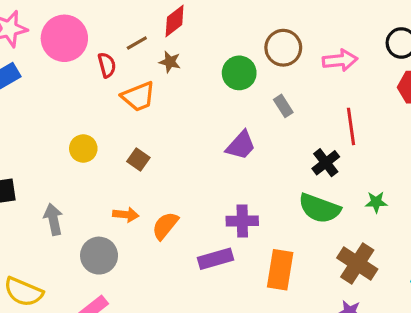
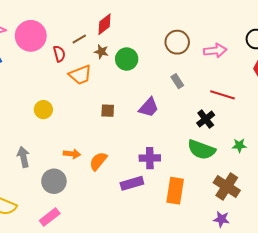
green circle: (239, 73) -> (127, 59), moved
red line: (351, 126) -> (223, 95), turned -65
brown square: (138, 160) -> (108, 111), moved, turned -32

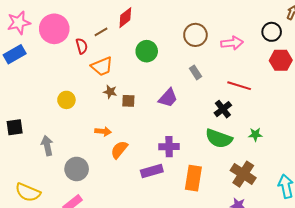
brown star: (101, 52) -> (110, 92), moved
orange arrow: (72, 154) -> (103, 131), moved

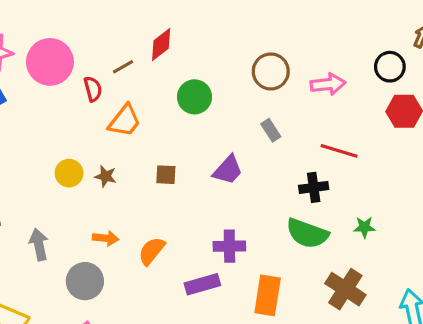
orange trapezoid: (102, 66) -> (125, 121), turned -30
brown star: (110, 92) -> (106, 176), moved
black cross: (223, 109) -> (314, 187), turned 30
orange arrow: (103, 131) -> (106, 238), moved

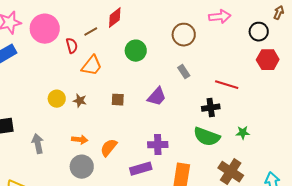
pink arrow: (328, 84) -> (220, 17), moved
gray circle: (85, 281) -> (82, 167), moved

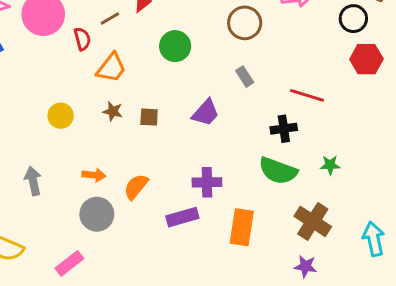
brown star: (80, 101) -> (113, 111), moved

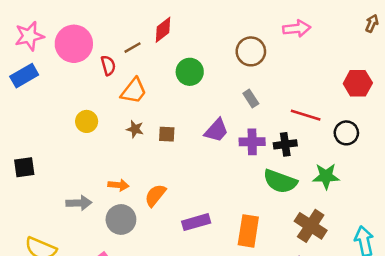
black circle: (353, 19) -> (346, 133), moved
yellow circle: (61, 116) -> (87, 121), moved
green star: (330, 165) -> (326, 176), size x1.5
gray arrow: (33, 181) -> (79, 203), moved, turned 100
purple cross: (207, 182) -> (252, 142), moved

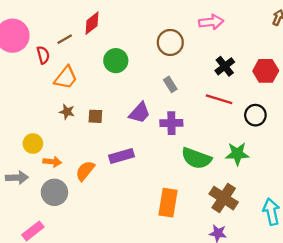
yellow circle: (87, 121) -> (33, 144), moved
black cross: (285, 144) -> (225, 66), moved, turned -30
purple rectangle: (196, 222) -> (121, 156), moved

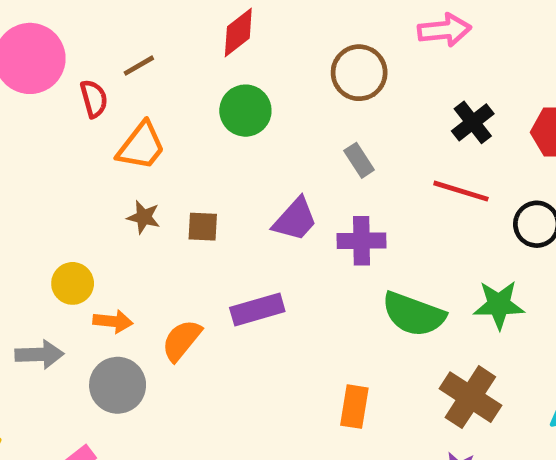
red diamond: (92, 23) -> (238, 32), moved
orange rectangle: (168, 203) -> (354, 407), size x0.7

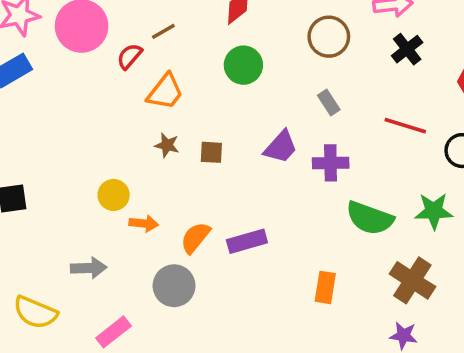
red semicircle: (94, 99) -> (130, 56), turned -124
black cross: (473, 122) -> (407, 49), moved
purple rectangle: (257, 309) -> (247, 241), moved
gray arrow: (39, 354) -> (89, 268), moved
gray circle: (118, 385) -> (174, 286), moved

